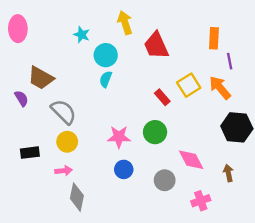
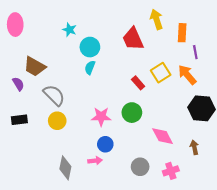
yellow arrow: (125, 23) -> (156, 19), moved
black rectangle: (30, 153) -> (19, 120), moved
pink arrow: (64, 171) -> (95, 161), moved
gray circle: (165, 180) -> (140, 167), moved

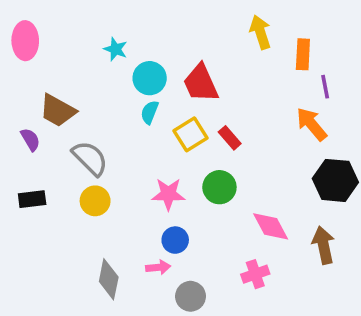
red trapezoid: (133, 39) -> (201, 83), moved
yellow square: (161, 73) -> (191, 134), moved
brown arrow: (194, 147) -> (323, 245), size x1.5
gray circle: (140, 167) -> (191, 296), moved
pink cross: (171, 171) -> (255, 274), moved

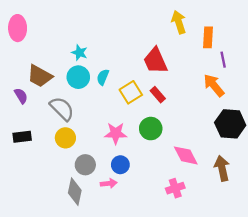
cyan star: (116, 49) -> (79, 53), moved
cyan circle: (150, 78) -> (78, 77), moved
red trapezoid: (201, 83) -> (155, 61), moved
gray circle: (191, 296) -> (85, 165), moved

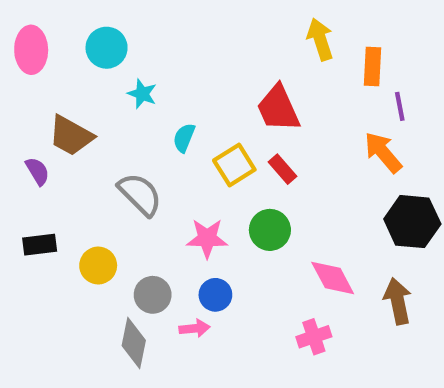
cyan circle: (78, 77) -> (107, 48), moved
gray semicircle: (62, 109) -> (140, 194), moved
yellow circle: (65, 138) -> (98, 265), moved

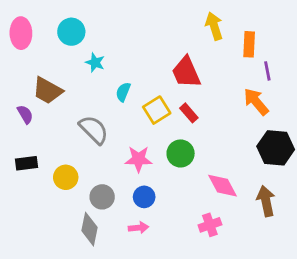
pink arrow: (195, 328) -> (139, 228), moved

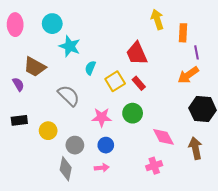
cyan star: (95, 62) -> (70, 46), size x1.5
orange arrow: (256, 102) -> (188, 75), turned -85

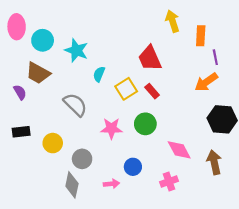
cyan circle: (52, 24) -> (43, 40), moved
blue circle: (106, 145) -> (133, 167), moved

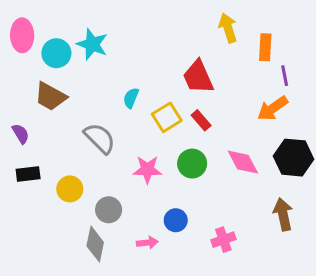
cyan star: (76, 50) -> (92, 44), moved
purple semicircle: (20, 92) -> (21, 134), moved
pink diamond: (179, 150) -> (243, 162), moved

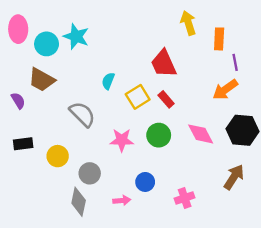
purple semicircle: (21, 134) -> (18, 101), moved
brown arrow: (283, 214) -> (234, 177), turned 45

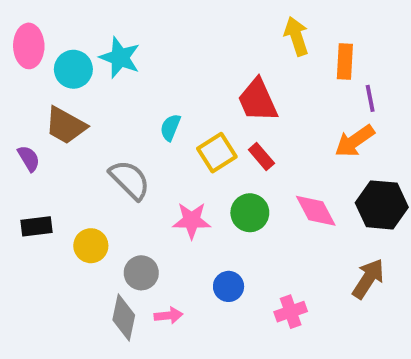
pink arrow: (122, 200) -> (168, 316), moved

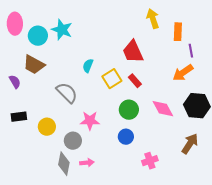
pink star: (192, 220) -> (90, 121), moved
blue circle: (229, 286) -> (126, 137), moved

